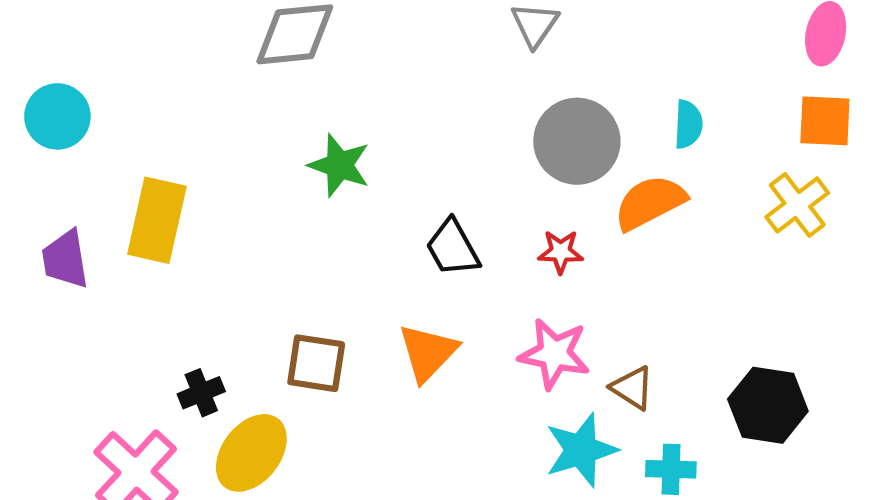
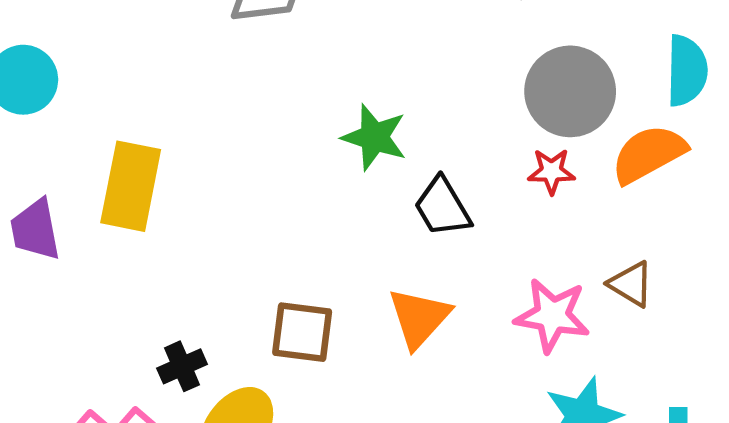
cyan semicircle: (688, 124) -> (687, 71), size x1.4
green star: (339, 165) -> (374, 137), moved
red star: (561, 252) -> (551, 171), moved
brown triangle: (632, 388) -> (631, 284), moved

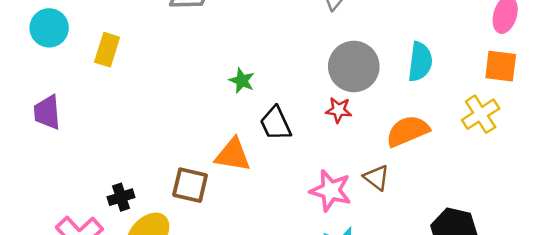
green star: (374, 137) -> (242, 81), size x0.7
orange semicircle: (649, 154) -> (408, 131), moved
yellow rectangle: (131, 186) -> (107, 50), moved, size x0.7
orange triangle: (419, 318) -> (233, 155), moved, turned 51

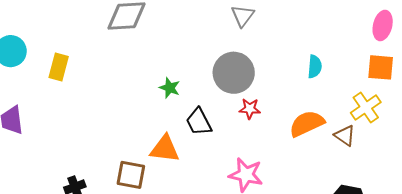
cyan semicircle: (420, 62) -> (315, 67), size x0.7
gray circle: (354, 67) -> (234, 73), moved
brown triangle: (376, 178) -> (345, 136), moved

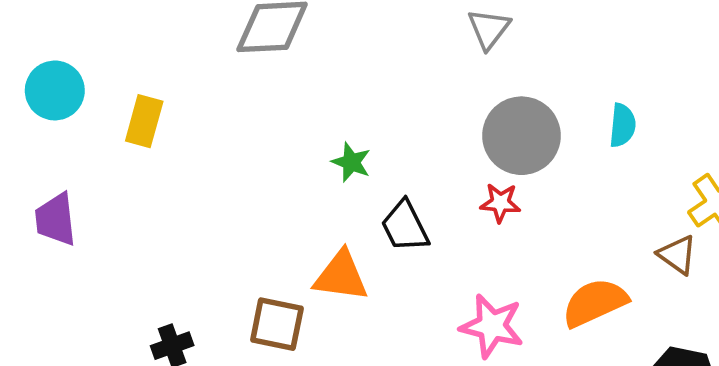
gray circle: (234, 73) -> (521, 136), moved
orange semicircle: (307, 124) -> (595, 303), moved

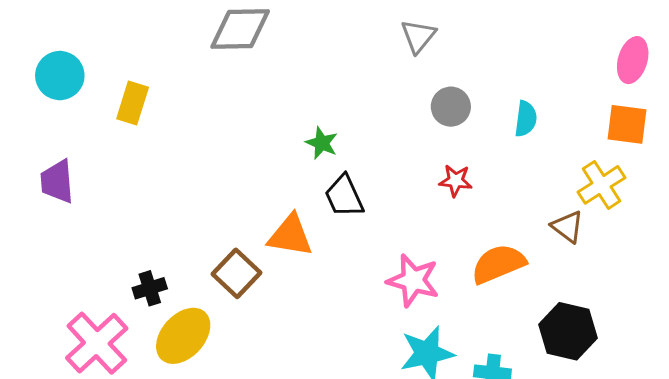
gray circle: (521, 136) -> (451, 107), moved, size x0.6
green star: (351, 162) -> (322, 143), moved
red star: (500, 203) -> (456, 181), moved
brown square: (277, 324) -> (236, 273), turned 30

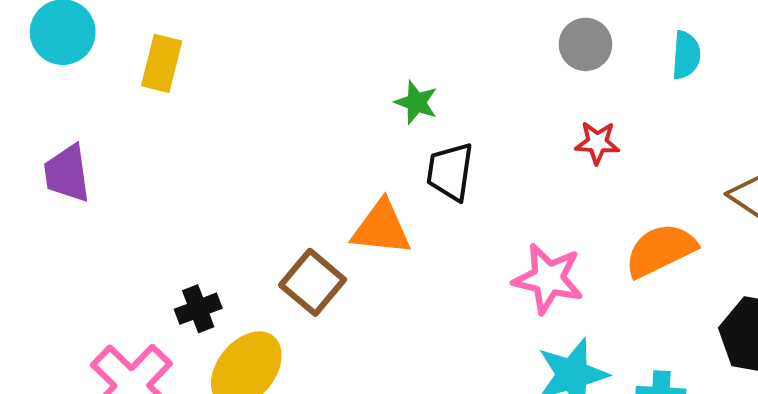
black trapezoid: (344, 196) -> (450, 172), turned 36

